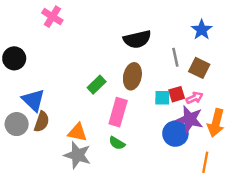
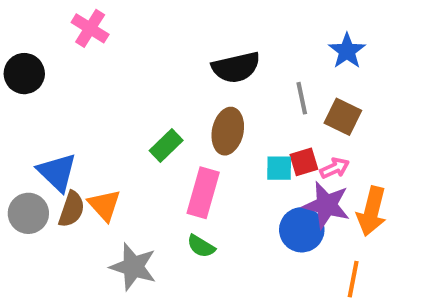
black circle: (14, 58) -> (24, 74), moved
orange triangle: (77, 132) -> (104, 205), moved, turned 36

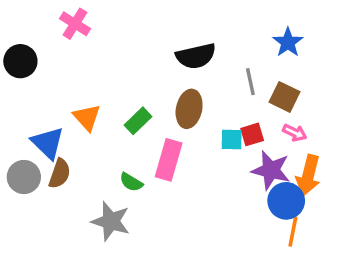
pink arrow: (335, 168) -> (295, 133), moved, turned 50
orange triangle: (104, 205) -> (87, 117), moved
blue circle: (302, 230) -> (286, 201), moved
green semicircle: (201, 246) -> (131, 182), moved

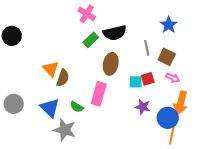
pink cross: (75, 24) -> (87, 14), moved
green rectangle: (138, 121) -> (91, 40), moved
blue triangle: (48, 143) -> (50, 108), moved
purple star: (271, 170) -> (143, 107), moved, size x0.7
brown semicircle: (60, 174) -> (63, 78), moved

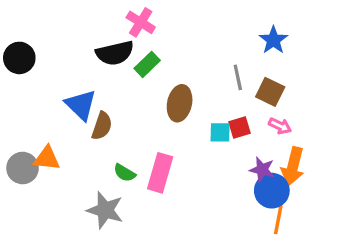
black semicircle: (115, 33) -> (115, 53), moved
orange triangle: (51, 69) -> (47, 158), moved, turned -42
pink rectangle: (99, 94) -> (160, 173), moved
purple star: (143, 107) -> (262, 170), moved
blue triangle: (50, 108) -> (81, 105), moved

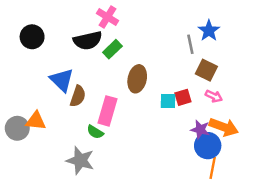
black circle: (19, 58) -> (32, 37), moved
gray line: (238, 77) -> (190, 44), moved
orange arrow: (293, 166) -> (224, 127), turned -84
pink rectangle: (160, 173) -> (108, 111), moved

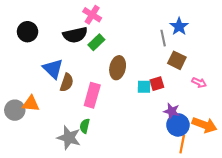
pink arrow: (214, 96) -> (199, 83), moved
orange arrow: (224, 127) -> (204, 125), moved
green semicircle: (95, 132) -> (85, 126), moved, turned 72

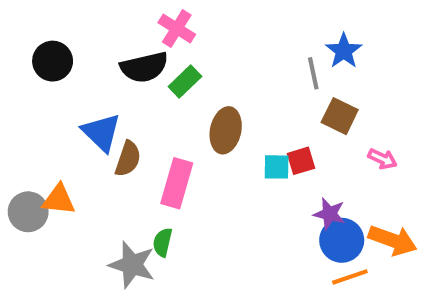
orange line: (182, 144) -> (350, 277), turned 60

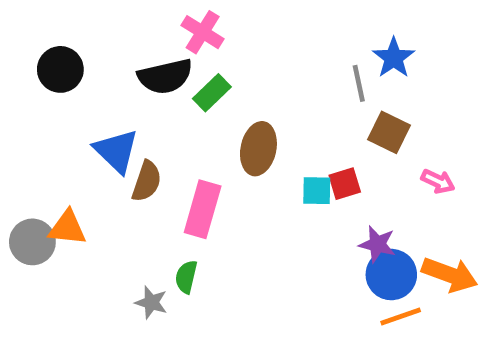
gray star: (132, 265) -> (151, 303), size x0.6

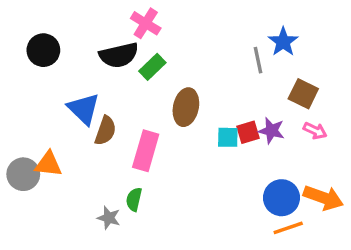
brown square: (389, 132) -> (303, 94), moved
purple star: (377, 244) -> (271, 131), moved

